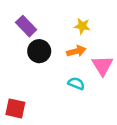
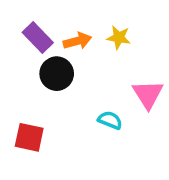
orange arrow: (76, 51) -> (77, 41), moved
red square: (15, 108) -> (29, 137), moved

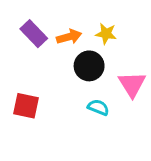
black circle: (57, 74) -> (89, 66), moved
red square: (29, 137) -> (26, 106), moved

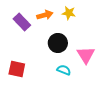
yellow star: (106, 34) -> (69, 13), moved
orange arrow: (69, 37) -> (45, 15), moved

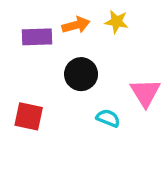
purple rectangle: (22, 22) -> (37, 37), turned -48
black circle: (58, 43) -> (81, 74), moved

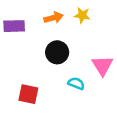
purple rectangle: (37, 37) -> (14, 26), moved
red square: (29, 116) -> (28, 94), moved

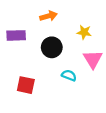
yellow star: (82, 15) -> (84, 32), moved
purple rectangle: (14, 26) -> (16, 35), moved

